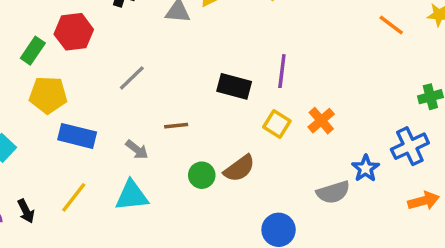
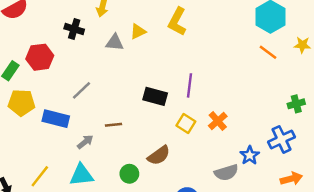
blue rectangle: (77, 136) -> (56, 119), moved
gray arrow: (137, 150) -> (85, 142), turned -77
green circle: (202, 175) -> (129, 174), moved

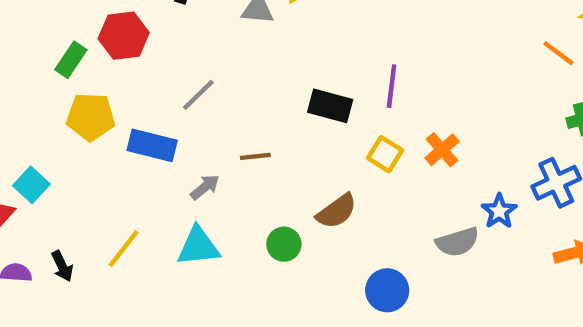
orange line: (268, 52) -> (558, 53), moved

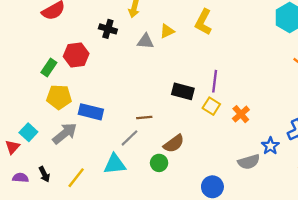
gray line: (198, 95) -> (130, 138), moved
yellow square: (385, 154) -> (211, 106), moved
gray arrow: (205, 187) -> (65, 133), moved, size x1.6
brown semicircle: (337, 211) -> (174, 144), moved
yellow line: (124, 249) -> (76, 178), moved

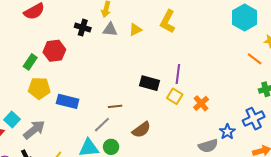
gray triangle: (145, 41) -> (110, 30), moved
gray arrow: (65, 133) -> (34, 130), moved
green circle: (159, 163) -> (111, 147), moved

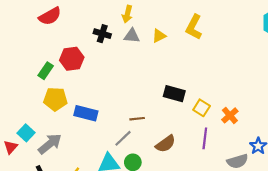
purple line: (178, 74) -> (205, 138), moved

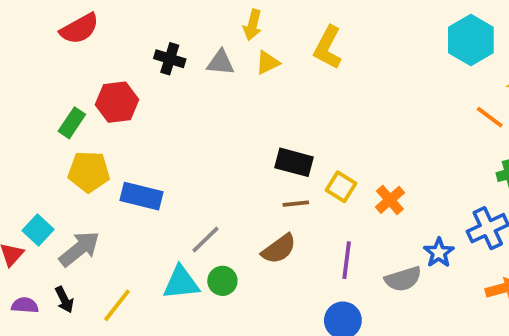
yellow arrow: (127, 14) -> (253, 25), moved
brown line: (137, 119) -> (296, 204), moved
purple line: (205, 138) -> (347, 260), moved

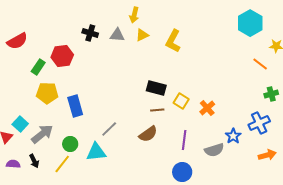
red semicircle: (79, 29) -> (17, 41), moved
yellow L-shape: (328, 47) -> (173, 41), moved
blue rectangle: (142, 196) -> (75, 106), turned 60
green circle: (222, 281) -> (70, 144), moved

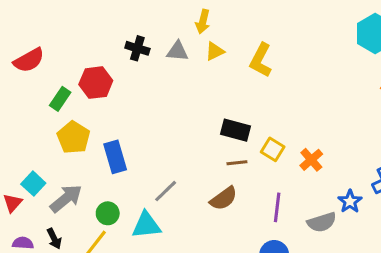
yellow pentagon: (47, 93) -> (73, 138), turned 30

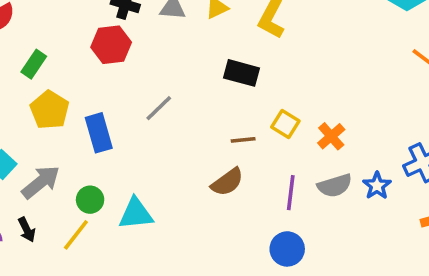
red hexagon: (96, 83) -> (111, 45), moved
black rectangle: (235, 130) -> (241, 73), moved
gray line: (166, 191) -> (159, 108), moved
gray semicircle: (322, 222) -> (335, 186), moved

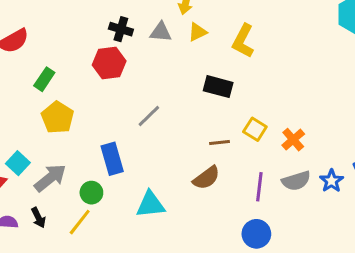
blue rectangle: (99, 133) -> (112, 159), moved
cyan triangle: (136, 214) -> (150, 204), moved

